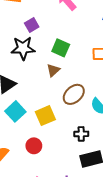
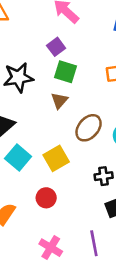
purple square: (32, 25) -> (56, 47), moved

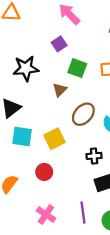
green square: (66, 72) -> (77, 68), moved
cyan square: (18, 158) -> (22, 136), turned -35

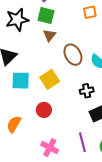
green square: (77, 68) -> (46, 16), moved
brown ellipse: (83, 114) -> (73, 55), turned -65

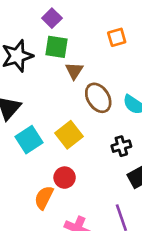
brown triangle: (49, 35) -> (74, 71), moved
cyan square: (21, 81) -> (29, 140), turned -30
orange semicircle: (14, 124) -> (44, 198), moved

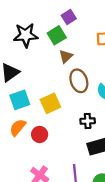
purple square: (52, 18) -> (69, 17), moved
green square: (56, 47) -> (57, 35), turned 36
orange semicircle: (44, 198) -> (18, 128), moved

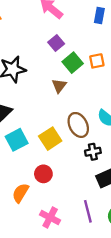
green square: (57, 35) -> (73, 63), moved
brown ellipse: (79, 81) -> (78, 125), moved
orange semicircle: (18, 128) -> (20, 193), moved

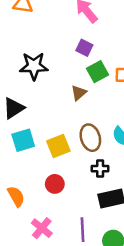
purple square: (56, 43) -> (84, 48), turned -35
red circle: (43, 174) -> (55, 184), moved
orange semicircle: (20, 193) -> (16, 196), turned 108

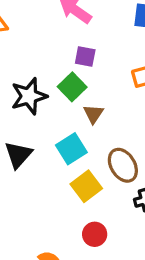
green square: (97, 72) -> (72, 87), moved
cyan square: (23, 140) -> (71, 149), moved

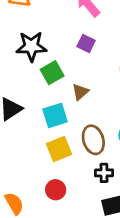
green square: (72, 87) -> (52, 73), moved
black star: (29, 96) -> (31, 46), moved

